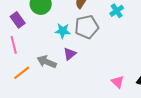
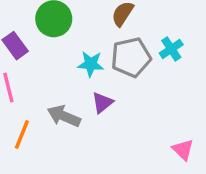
cyan cross: (117, 11) -> (171, 49), moved
orange line: (22, 73) -> (22, 135), turned -30

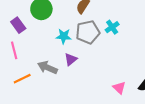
orange line: (22, 135) -> (22, 79), turned 42

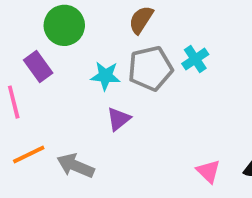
purple rectangle: (18, 25) -> (38, 67), moved
gray arrow: (47, 68) -> (75, 166), moved

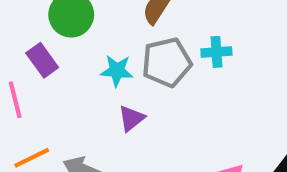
cyan cross: (195, 59) -> (216, 52), turned 30

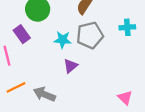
cyan cross: (216, 52) -> (127, 27), moved

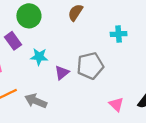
gray pentagon: (90, 35) -> (90, 66), moved
cyan star: (63, 40) -> (39, 57), moved

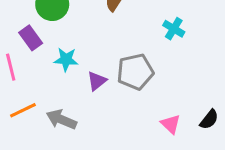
cyan cross: (119, 34) -> (174, 29), turned 35

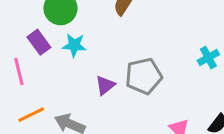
cyan cross: (174, 29) -> (208, 58), moved, turned 30
cyan star: (66, 59) -> (74, 45), moved

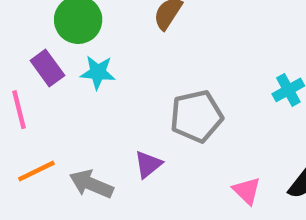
purple triangle: (105, 85) -> (148, 164), moved

